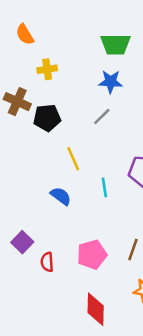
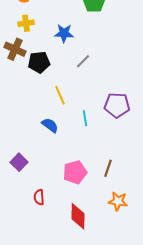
yellow cross: (47, 69) -> (26, 23), moved
blue star: (111, 82) -> (64, 33), moved
red semicircle: (47, 262) -> (39, 197), moved

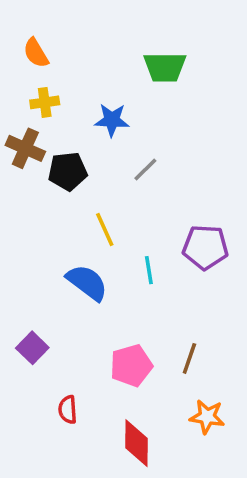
blue semicircle: (50, 125) -> (87, 283), size x1.4

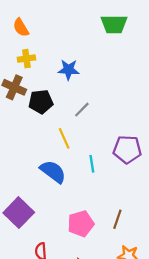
green trapezoid: (165, 67) -> (114, 24), moved
gray line: (145, 170) -> (82, 110), moved
purple square: (32, 348) -> (19, 213), size x1.5

